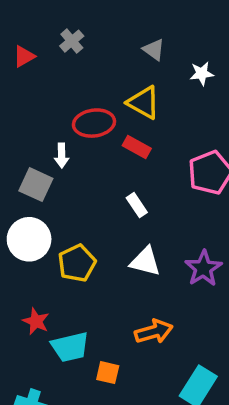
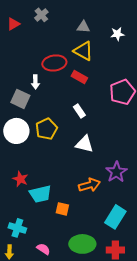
gray triangle: (154, 50) -> (83, 27), moved, turned -32
yellow pentagon: (77, 263) -> (46, 129), moved
purple star: (203, 268) -> (116, 172), moved

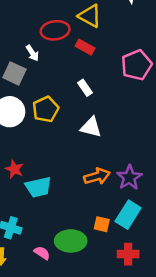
white arrow: (35, 82) -> (32, 53), turned -32
purple star: (116, 172) -> (129, 178), moved
orange square: (62, 209) -> (102, 224), moved
green ellipse: (82, 244) -> (71, 241), moved

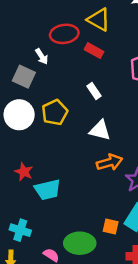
orange arrow: (97, 176) -> (109, 162), moved

